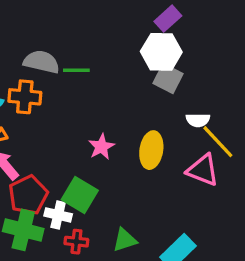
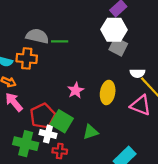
red pentagon: (28, 195) -> (43, 116), moved
green triangle: (125, 240) -> (91, 132), moved

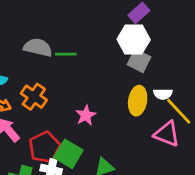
orange cross: (27, 58) -> (34, 97), moved, turned 30
yellow ellipse: (108, 92) -> (138, 101), moved

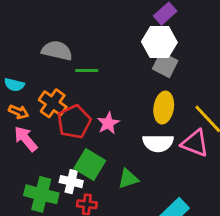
green line: (66, 54) -> (87, 71), moved
white semicircle: (163, 94) -> (158, 143), moved, size x1.5
red pentagon: (44, 147) -> (74, 122), moved

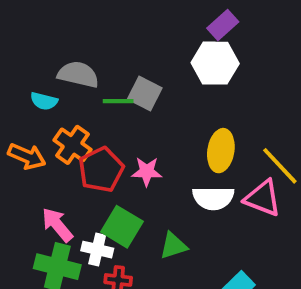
gray square: (165, 65) -> (145, 94), moved
cyan semicircle: (14, 85) -> (44, 101), moved
orange arrow: (19, 112) -> (27, 156), size x1.4
pink star: (108, 123) -> (147, 172), turned 30
pink arrow: (26, 139) -> (57, 225), moved

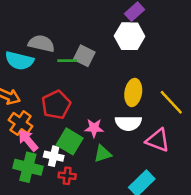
cyan semicircle: (44, 101) -> (19, 61), size x1.6
orange cross: (72, 145) -> (21, 123), moved
pink star: (147, 172) -> (94, 128), moved
pink triangle: (263, 198) -> (158, 140), moved

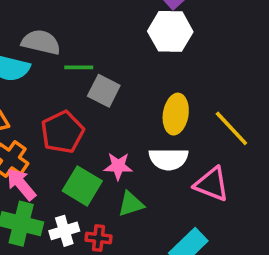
gray square: (84, 56) -> (104, 91), moved
white cross: (54, 156) -> (64, 231), moved, turned -30
red cross: (67, 176) -> (98, 238), moved

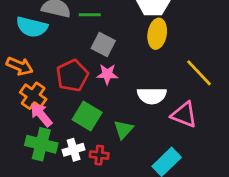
green line: (79, 67) -> (90, 15), moved
yellow ellipse: (176, 114) -> (157, 34), moved
pink star: (118, 166) -> (107, 74), moved
green triangle: (131, 204) -> (123, 129), turned -30

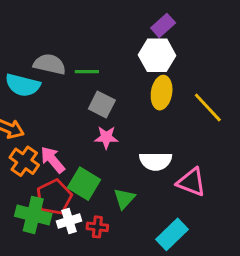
yellow line: (199, 73) -> (208, 107), moved
red pentagon: (72, 76) -> (54, 197), moved
pink arrow: (41, 115) -> (53, 160), moved

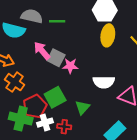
gray square: (102, 105) -> (56, 58), moved
pink arrow: (53, 160) -> (42, 51), moved
green square: (84, 184) -> (55, 97), turned 30

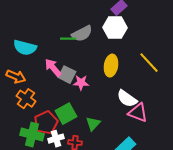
gray semicircle: (32, 16) -> (82, 34), moved, turned 140
yellow ellipse: (108, 35) -> (111, 66), moved
white semicircle: (104, 82) -> (127, 99), moved, turned 35

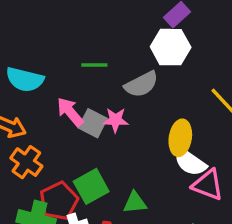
gray semicircle: (82, 34) -> (141, 84), moved
yellow ellipse: (111, 66) -> (180, 138), moved
pink star: (81, 83) -> (115, 120), moved
green triangle: (93, 124) -> (135, 203), turned 42

